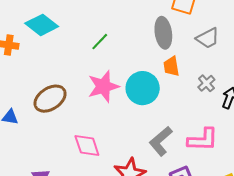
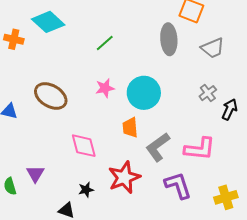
orange trapezoid: (171, 66) -> (130, 128), moved
pink star: (103, 86) -> (105, 88), size x0.6
brown ellipse: (50, 99) -> (51, 96), turned 60

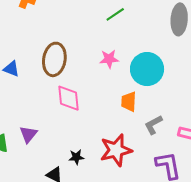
brown ellipse: (51, 96) -> (54, 59), turned 60
pink diamond: (84, 146) -> (68, 98), moved
gray L-shape: (158, 147) -> (153, 125), size x0.7

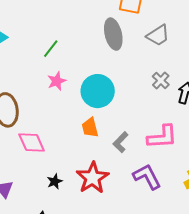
pink star: (109, 59) -> (57, 81), moved
black star: (76, 157) -> (55, 181), moved

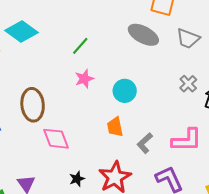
gray ellipse: (113, 34) -> (143, 35), turned -52
gray trapezoid: (158, 35) -> (188, 39), turned 50
cyan circle: (98, 91) -> (125, 91), size x0.7

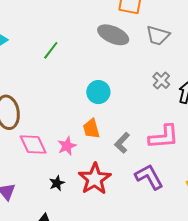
pink star: (84, 79) -> (67, 146), moved

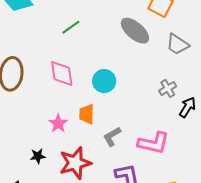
pink diamond: (33, 145) -> (62, 73), moved
pink star: (67, 146) -> (58, 123), turned -30

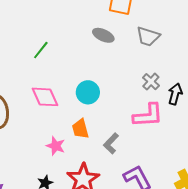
gray ellipse: (135, 31) -> (103, 35), size x0.7
pink L-shape: (153, 143) -> (148, 115), moved

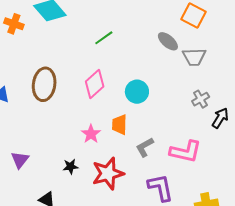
gray trapezoid: (148, 36) -> (194, 57), moved, turned -35
pink diamond: (45, 97) -> (95, 84), turned 56
pink L-shape: (148, 115) -> (185, 152), moved

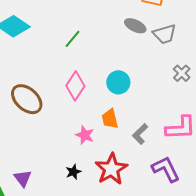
brown ellipse: (44, 84) -> (27, 99), turned -40

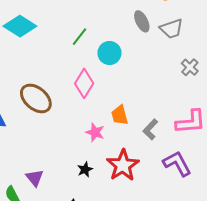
gray ellipse: (135, 26) -> (142, 21), turned 40
cyan circle: (118, 82) -> (109, 53), moved

